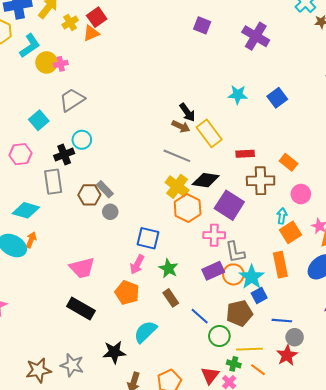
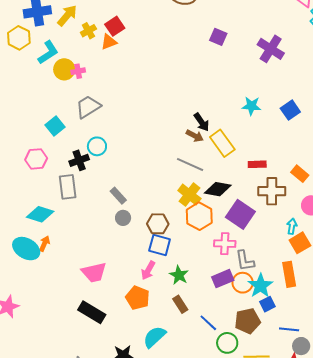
brown hexagon: (89, 195) -> (158, 224), moved

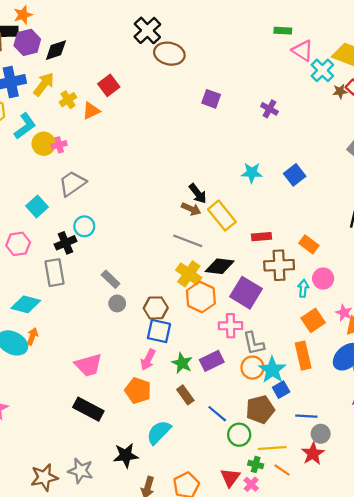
red square: (115, 26) -> (109, 85), moved
purple cross: (271, 49) -> (269, 109), size x0.6
cyan arrow: (292, 226) -> (303, 288), moved
purple rectangle: (223, 279) -> (212, 361), moved

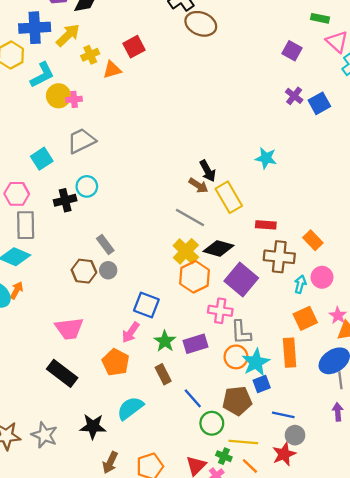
purple square: (211, 99) -> (292, 51), moved
blue square: (295, 175) -> (319, 103), moved
gray rectangle: (54, 273) -> (26, 225), moved
brown hexagon: (156, 308) -> (84, 271), moved

